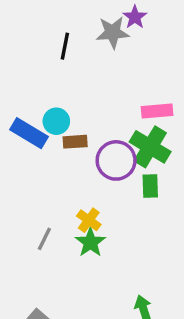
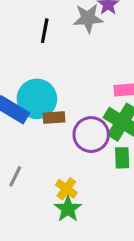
cyan circle: (56, 121) -> (37, 99), size x1.6
gray line: (44, 239) -> (15, 176), moved

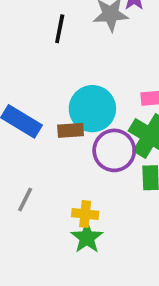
cyan circle: (37, 99) -> (92, 109), moved
yellow cross: (66, 189) -> (85, 214), turned -30

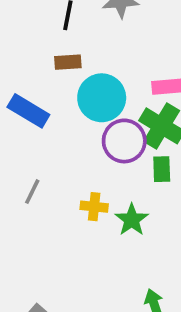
brown rectangle: (71, 130) -> (68, 62), moved
green star: (87, 238) -> (132, 220), moved

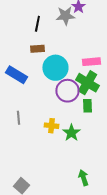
gray line: (32, 192) -> (18, 118), turned -32

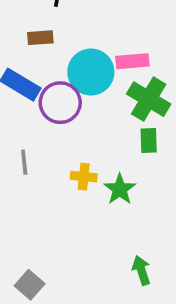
brown rectangle: (37, 49) -> (40, 38), moved
pink rectangle: (91, 62) -> (132, 61), moved
purple circle: (67, 91) -> (60, 103), moved

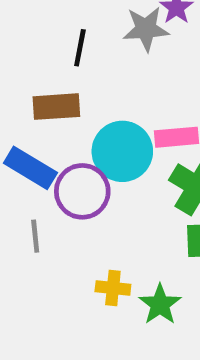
brown rectangle: (40, 38) -> (56, 107), size x1.4
gray line: (24, 162) -> (35, 236), moved

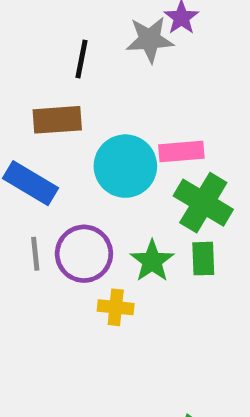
purple circle: (82, 191) -> (84, 254), moved
green star: (160, 304) -> (152, 261), moved

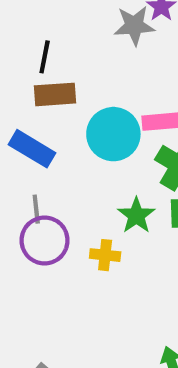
black line: (82, 59) -> (45, 57), moved
purple circle: (84, 254) -> (45, 240), moved

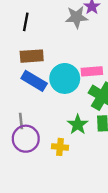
black line: (45, 57) -> (26, 22), moved
blue rectangle: (32, 149) -> (34, 81), moved

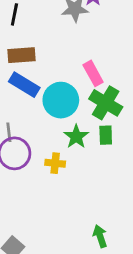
pink rectangle: (92, 71) -> (93, 73), turned 66
cyan circle: (65, 78) -> (61, 100), moved

